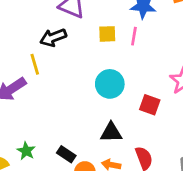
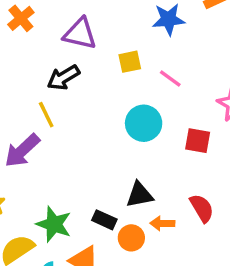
pink line: (134, 36) -> (170, 79), moved, turned -54
black triangle: (111, 132) -> (140, 195), moved
green star: (26, 151) -> (54, 224), size x1.5

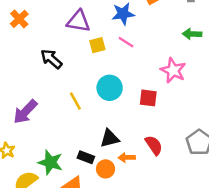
purple triangle: (80, 34) -> (78, 21), moved
black arrow: (63, 78) -> (51, 59), turned 75
pink line: (170, 79) -> (126, 42), moved
yellow line: (46, 115) -> (75, 101), moved

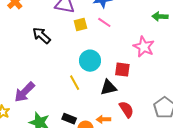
yellow line: (75, 101) -> (75, 83), moved
purple arrow: (25, 112) -> (24, 92), moved
black triangle: (110, 138) -> (109, 87), moved

